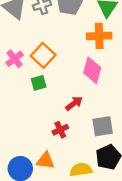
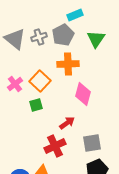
orange cross: (99, 36) -> (68, 64), moved
red cross: (60, 130) -> (55, 146), size x1.5

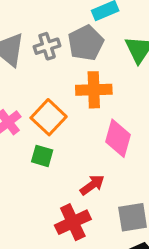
green square: (36, 105) -> (42, 156), turned 32

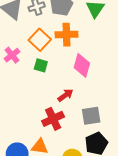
orange square: (49, 117) -> (40, 40), moved
green square: (42, 156) -> (41, 65), moved

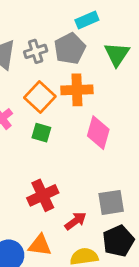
red arrow: (65, 95) -> (76, 221), moved
red cross: (53, 119) -> (43, 195), moved

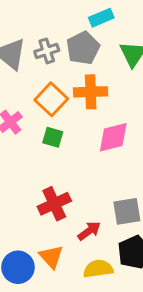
pink diamond: (98, 133) -> (113, 137), turned 60
orange triangle: (40, 245) -> (51, 257), turned 40

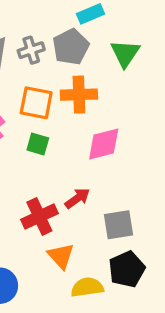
orange square: (51, 99) -> (36, 103), turned -32
red arrow: (89, 231) -> (77, 198), moved
orange triangle: (51, 257) -> (61, 256), moved

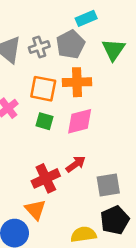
pink diamond: (104, 144) -> (80, 121), moved
orange triangle: (61, 256) -> (35, 210), moved

